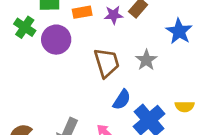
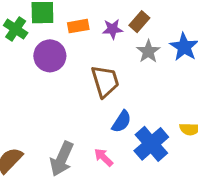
green cross: (25, 27) -> (16, 29), moved
gray star: (146, 60) -> (148, 51), moved

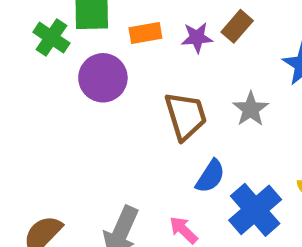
gray star: (148, 51) -> (251, 109), moved

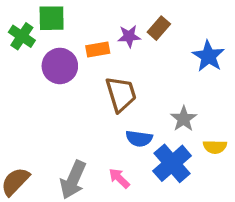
orange rectangle: (145, 33) -> (98, 49), moved
gray star: (251, 109) -> (184, 119), moved
blue semicircle: (210, 176) -> (139, 139), turned 65

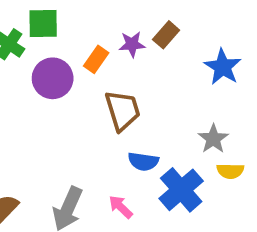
orange rectangle: (98, 49) -> (96, 59), turned -45
gray star: (184, 119) -> (213, 139), moved

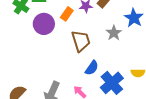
gray star: (213, 139) -> (114, 33), moved
blue semicircle: (143, 161) -> (92, 68), turned -63

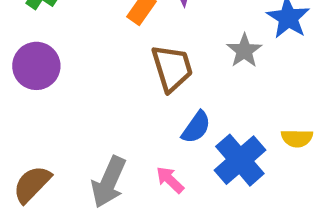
purple circle: (44, 24) -> (36, 66), moved

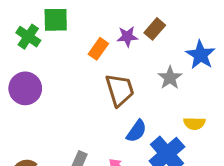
yellow semicircle: (297, 138) -> (194, 123), moved

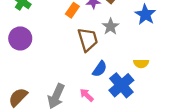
gray star: (170, 78) -> (111, 26), moved

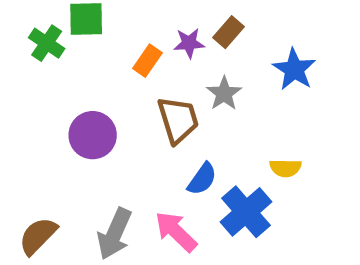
purple circle: (20, 38) -> (93, 135), moved
pink arrow: (87, 95) -> (176, 232), size x1.5

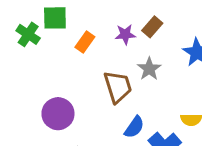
orange rectangle: (147, 61) -> (85, 42), moved
purple circle: (93, 135) -> (58, 114), moved

